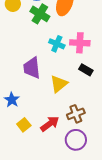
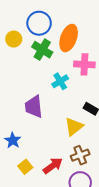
pink cross: (80, 43) -> (84, 64), moved
cyan cross: (57, 44) -> (60, 81), turned 35
yellow triangle: (59, 84) -> (74, 127), moved

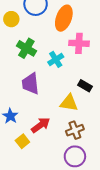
green cross: (42, 50) -> (26, 48), moved
yellow triangle: (74, 127) -> (69, 103), turned 48
red arrow: (53, 166) -> (41, 125), moved

